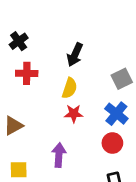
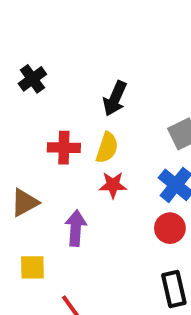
red cross: (27, 73) -> (64, 148), moved
purple arrow: (59, 155) -> (76, 228), moved

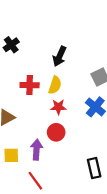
purple arrow: (76, 228) -> (37, 150), moved
red circle: (170, 228) -> (56, 132), moved

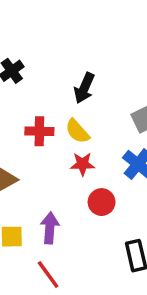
yellow semicircle: (55, 85) -> (77, 131), turned 120
red circle: (56, 132) -> (102, 202), moved

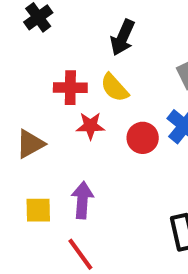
red star: (83, 164) -> (90, 126), moved
red circle: (102, 202) -> (143, 138), moved

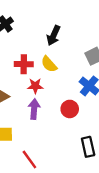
red circle: (143, 138) -> (70, 109), moved
purple arrow: (82, 200) -> (34, 109), moved

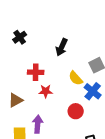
yellow semicircle: (49, 64) -> (76, 78), moved
purple arrow: (34, 109) -> (38, 124), moved

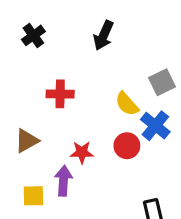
black arrow: (62, 47) -> (104, 35), moved
red star: (46, 91) -> (82, 152), moved
red circle: (76, 111) -> (127, 146), moved

